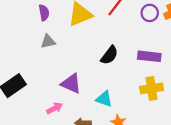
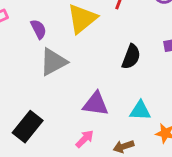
gray triangle: (48, 41) -> (53, 62), size x1.5

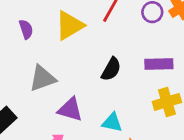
gray triangle: (53, 62) -> (42, 78), moved

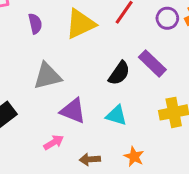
purple rectangle: (159, 64) -> (152, 63), moved, turned 40
cyan triangle: (112, 122) -> (116, 115), moved

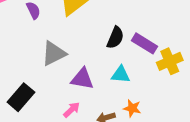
purple rectangle: (152, 63) -> (144, 43), moved
orange star: (134, 157) -> (132, 108), moved

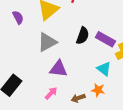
gray triangle: (54, 53) -> (47, 42), moved
cyan triangle: (121, 75) -> (104, 69), moved, turned 35

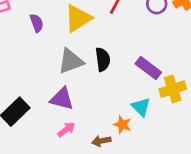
black semicircle: (83, 36) -> (103, 59), moved, turned -36
purple triangle: (58, 69) -> (62, 99), moved
orange star: (98, 90) -> (122, 125), moved

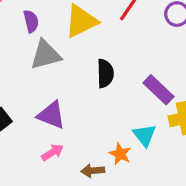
gray triangle: (71, 61) -> (46, 55), moved

